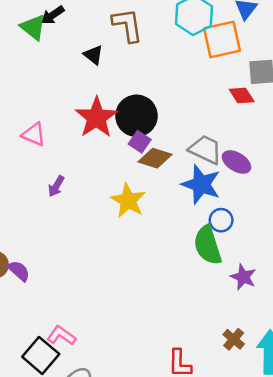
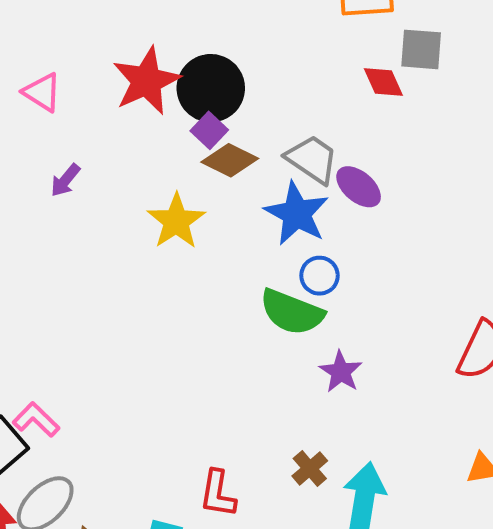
green semicircle: (208, 245) -> (292, 312), turned -60

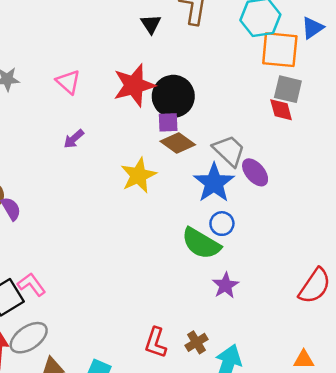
gray square: (421, 49) -> (288, 89), moved
purple square: (209, 130) -> (168, 122), turned 35
red L-shape: (218, 494) -> (156, 343), moved

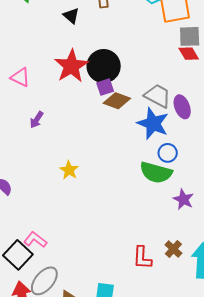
purple ellipse: (255, 172) -> (182, 107), turned 35
yellow star: (138, 175) -> (69, 170), moved, size x0.7

